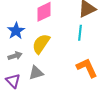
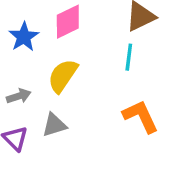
blue star: (16, 31) -> (24, 37), moved

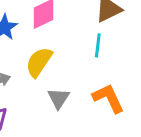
gray triangle: (54, 125) -> (59, 98), moved, turned -40

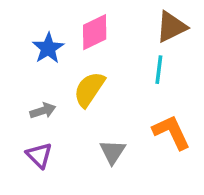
gray triangle: (59, 98) -> (112, 152), moved

